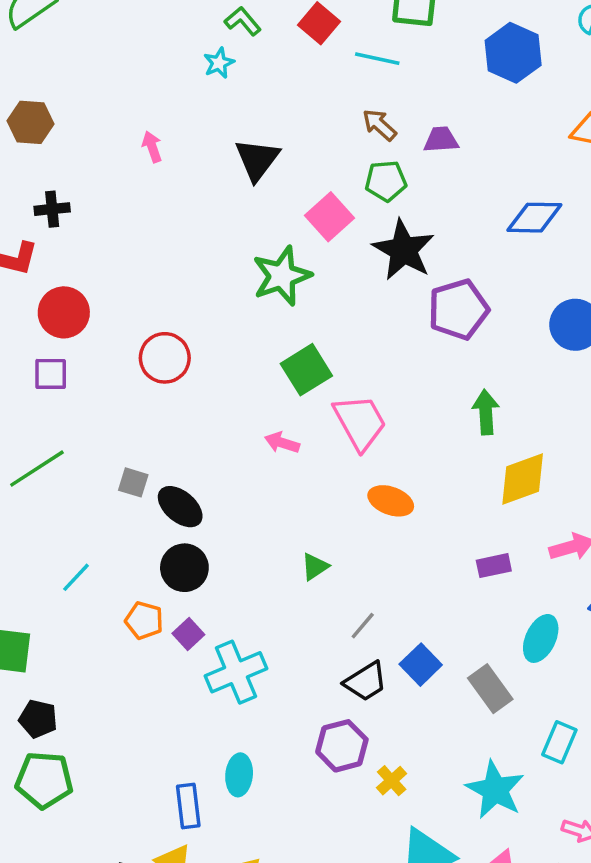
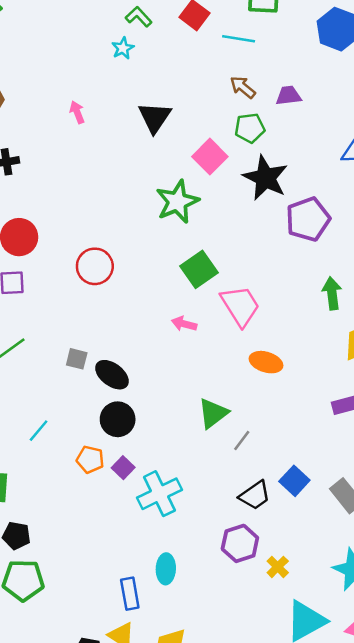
green triangle: (315, 567) -> (213, 413), size x1.5
gray line: (363, 626) -> (242, 440), moved

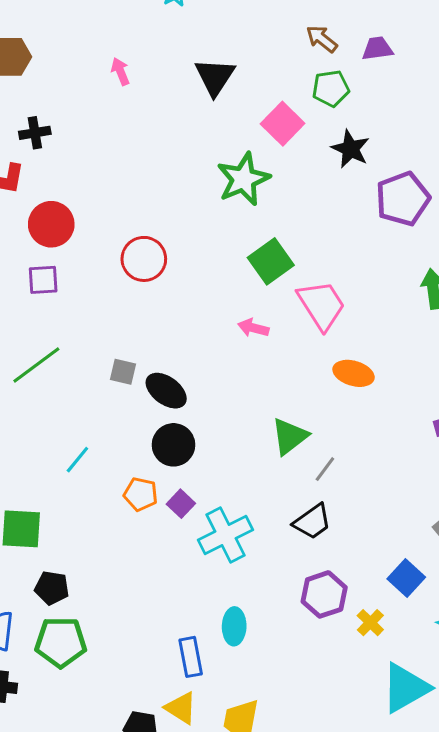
black star: (265, 178) -> (350, 149), size x0.7
blue square: (294, 481) -> (406, 578), moved
black trapezoid: (255, 495) -> (312, 522), moved

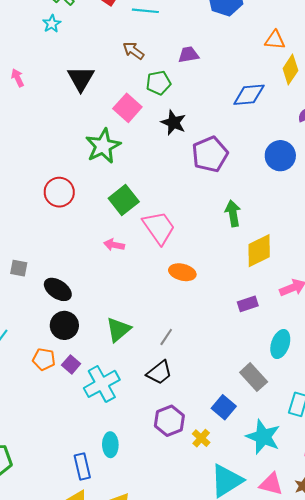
brown arrow: (322, 39) -> (133, 51), moved
red circle: (144, 259) -> (59, 192), moved
gray square: (123, 372) -> (19, 268), moved
green triangle: (290, 436) -> (118, 330), moved

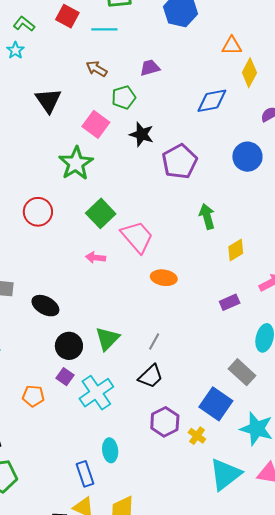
yellow diamond: (259, 251) -> (236, 250), size x0.7
black circle: (64, 325) -> (69, 346), moved
orange pentagon: (44, 359) -> (33, 396), moved
blue square: (224, 407) -> (216, 404), size x1.4

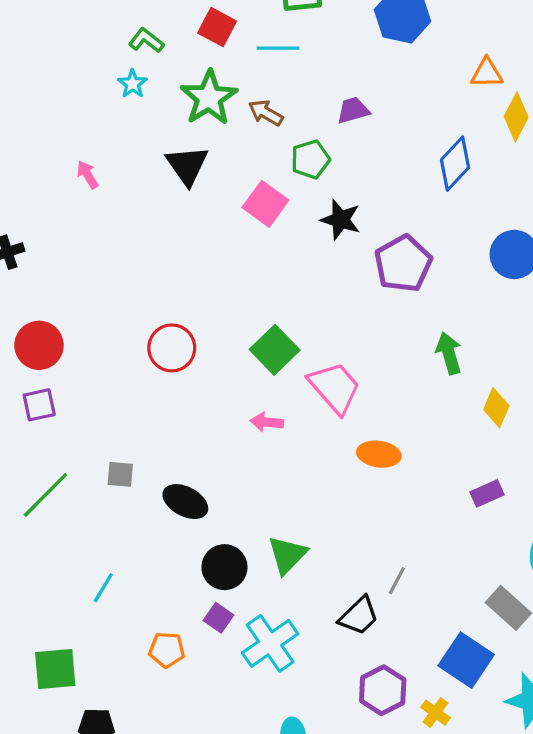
blue diamond: (212, 101) -> (455, 164), turned -36
green star: (76, 163) -> (209, 98), moved
yellow diamond: (236, 250) -> (496, 408), turned -35
gray line: (154, 342) -> (397, 581), moved

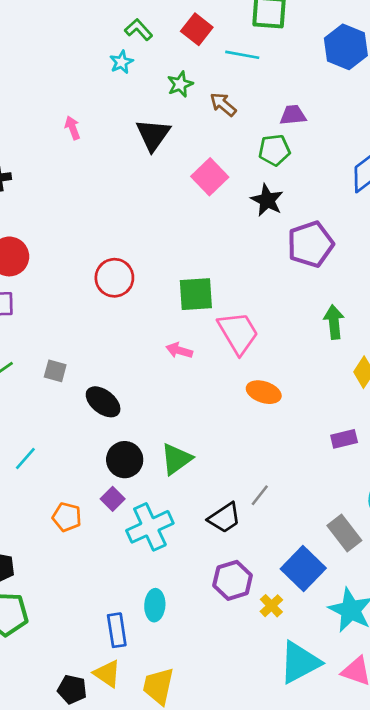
green star: (209, 98) -> (180, 84), size x0.6
green pentagon: (310, 159) -> (274, 150), moved
green square: (275, 350) -> (196, 294), turned 30

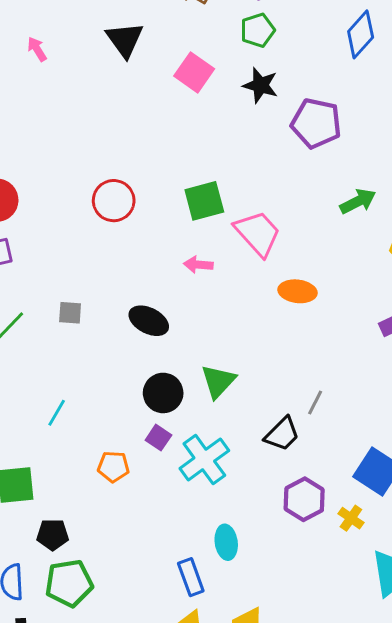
purple pentagon: (310, 244) -> (316, 123), turned -30
green arrow: (334, 322) -> (358, 201), turned 80
black ellipse: (103, 402) -> (149, 321), moved

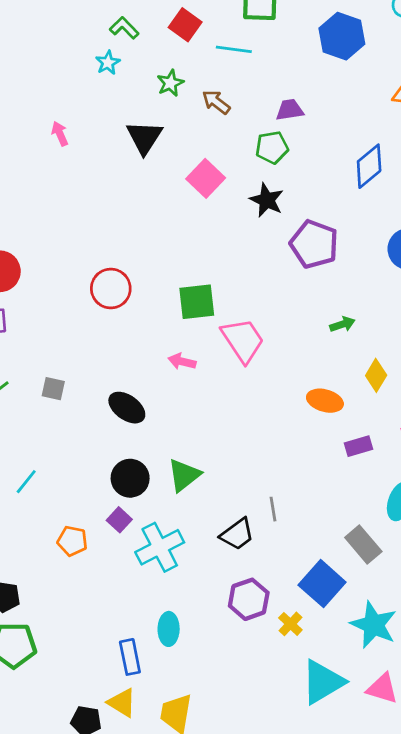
green arrow: (358, 201) -> (342, 324), size x0.7
orange ellipse: (298, 291) -> (325, 401), moved
gray line: (315, 402) -> (273, 509), turned -45

